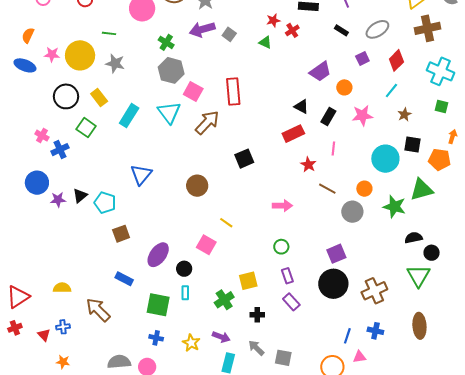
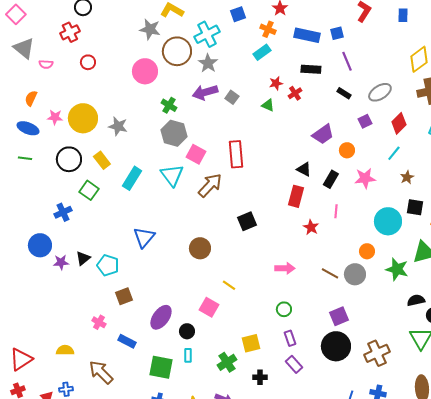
green line: (109, 33) -> (25, 158), moved
red rectangle: (293, 134) -> (296, 196), turned -50
pink cross: (42, 136) -> (99, 322), moved
brown line: (327, 189) -> (330, 273), moved

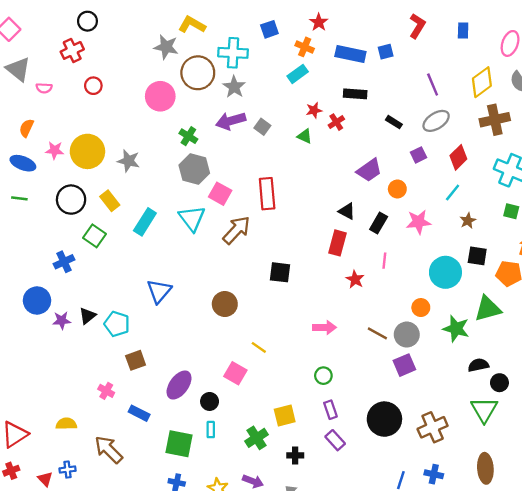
cyan cross: (207, 34) -> (233, 53), turned 30
purple line: (347, 61) -> (433, 85), moved
black square: (247, 221) -> (280, 272), turned 30
purple square: (339, 316) -> (404, 365), moved

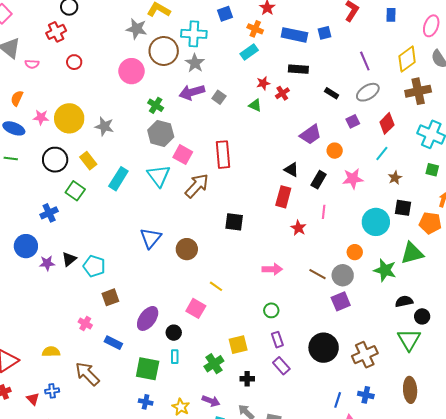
blue triangle: (159, 291) -> (151, 238), moved

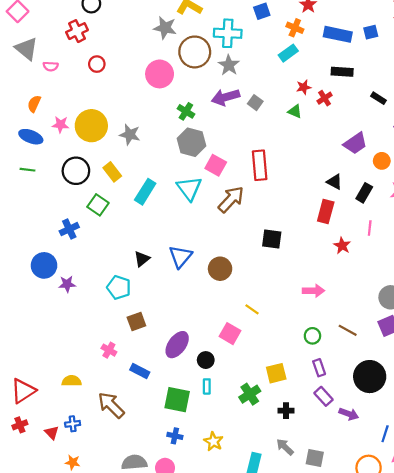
black triangle: (69, 259) -> (142, 259), moved
brown line: (318, 274) -> (348, 330), moved
purple arrow: (211, 401) -> (349, 414), moved

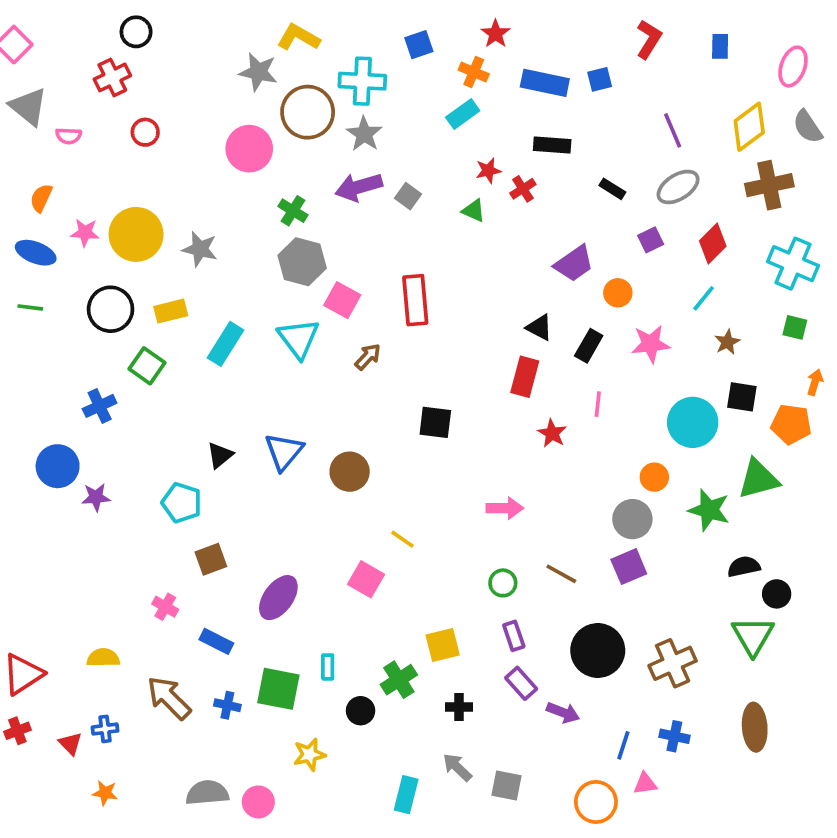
yellow rectangle: (112, 172) -> (171, 311), turned -66
brown arrow: (231, 199) -> (368, 357), size x0.6
black circle: (206, 360) -> (361, 711), moved
blue cross: (175, 436) -> (227, 705), moved
yellow star: (213, 441) -> (309, 755), moved, turned 30

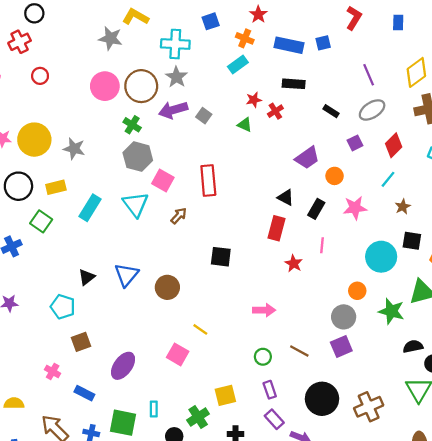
brown circle: (308, 112) -> (141, 86), moved

